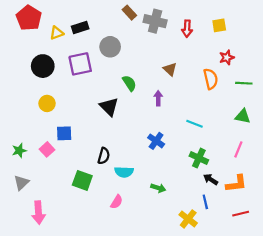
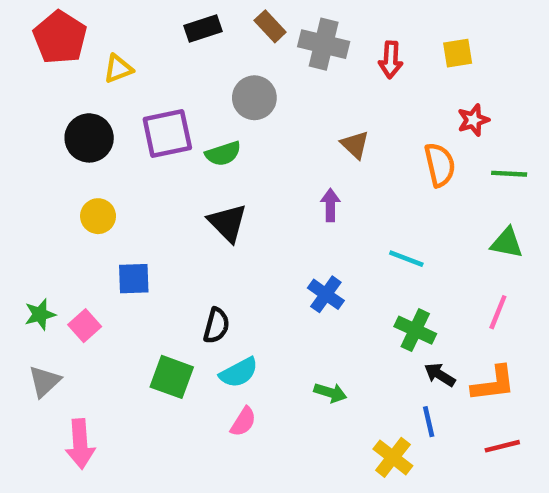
black rectangle: (80, 28) -> (203, 29), moved
gray circle: (110, 47) -> (254, 98), moved
green semicircle: (129, 83) -> (223, 154), moved, turned 105
pink square: (47, 149) -> (85, 326), moved
cyan semicircle: (124, 172) -> (239, 373), moved, turned -30

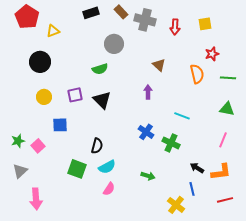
purple square: (167, 133) -> (75, 95), moved, size x0.7
green cross: (415, 330) -> (171, 143), moved

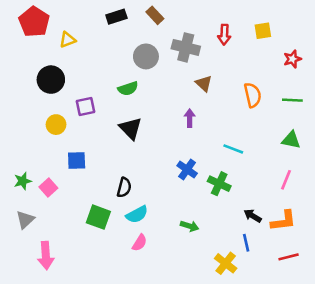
gray cross: (145, 20) -> (186, 47), moved
red star: (212, 54) -> (292, 59), moved
purple square: (75, 95) -> (86, 107), moved

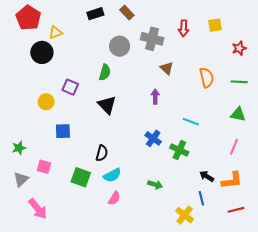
black circle: (51, 80) -> (42, 52), moved
green semicircle: (128, 89) -> (105, 72), turned -56
purple square: (86, 107) -> (70, 87), turned 35
pink square: (48, 187) -> (44, 167), moved, turned -32
pink arrow: (46, 256) -> (38, 209), turned -35

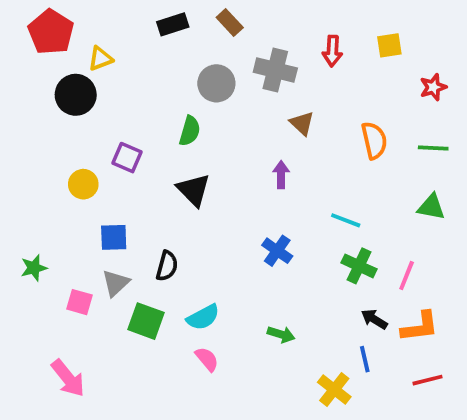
pink line: (234, 147) -> (407, 275), moved
green cross: (179, 150) -> (359, 266), moved
black semicircle: (102, 153) -> (167, 266), moved
gray triangle: (21, 179) -> (116, 283), moved
pink semicircle: (114, 198) -> (207, 359), turned -72

